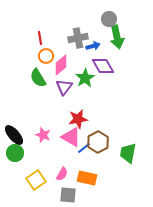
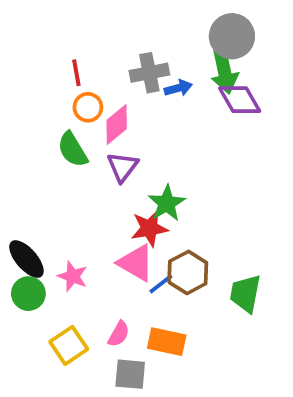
gray circle: (109, 19) -> (232, 36), moved, size x1.5
purple diamond: (103, 66) -> (240, 100), moved
green star: (85, 78) -> (167, 203), moved
pink star: (43, 135) -> (73, 276), moved

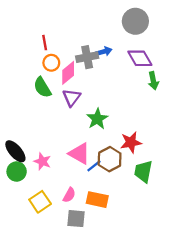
green arrow: (224, 71) -> (153, 81), moved, size x0.7
gray cross: (149, 73) -> (87, 57), moved
red star: (149, 228) -> (131, 142), moved

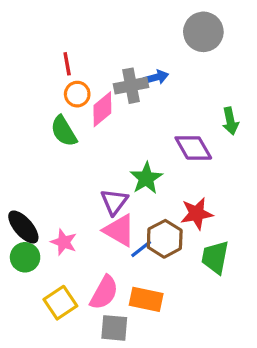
purple diamond: (140, 58) -> (193, 148), moved
purple triangle: (71, 98) -> (114, 202), moved
pink semicircle: (69, 195) -> (104, 293), size x1.5

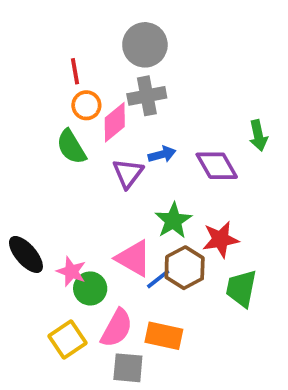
gray circle: (203, 32) -> (145, 45), moved
blue arrow: (156, 77) -> (162, 154), moved
green star: (146, 178) -> (173, 220), moved
purple triangle: (114, 202) -> (128, 173), moved
green circle: (25, 257) -> (90, 288), moved

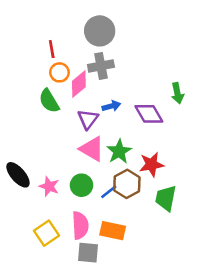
pink triangle: (134, 258) -> (92, 149), moved
green circle: (90, 288) -> (81, 185), moved
pink semicircle: (117, 328) -> (80, 225), turned -32

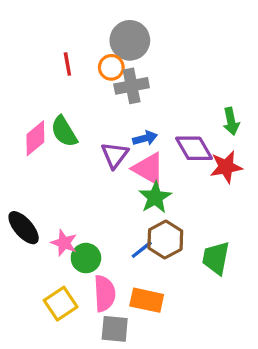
orange circle: (59, 72) -> (111, 67), moved
pink diamond: (79, 84) -> (35, 138), moved
pink triangle: (92, 149) -> (148, 169), moved
red star: (152, 164) -> (226, 167), moved
green circle: (81, 185) -> (86, 258), moved

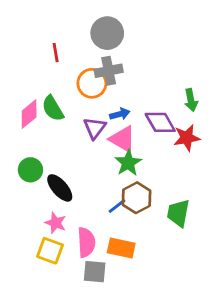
orange circle: (111, 67) -> (92, 83), moved, size x1.4
black ellipse: (24, 228) -> (60, 188), moved
pink star: (64, 243) -> (56, 223), moved
green circle: (86, 258) -> (30, 170), moved
yellow square: (61, 304) -> (50, 251), turned -36

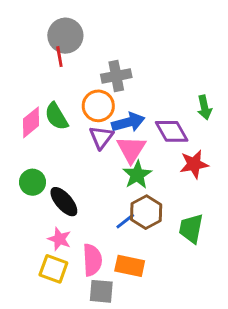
gray circle: (107, 33) -> (65, 36), moved
orange circle: (92, 83) -> (98, 106), moved
blue arrow: (120, 114) -> (128, 122), size x1.5
red star: (187, 138) -> (194, 164), moved
pink triangle: (123, 139) -> (131, 149), turned 32

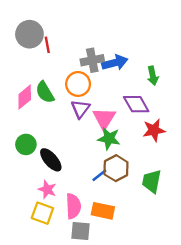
gray circle: (65, 36) -> (29, 34), moved
green arrow: (204, 107) -> (153, 76), moved
blue arrow: (128, 122) -> (115, 63), moved
green star: (137, 175) -> (109, 139), turned -30

